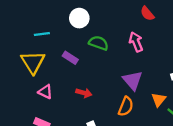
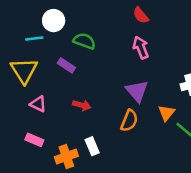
red semicircle: (147, 14) -> (141, 15), moved
white circle: (79, 18) -> (54, 21), moved
green semicircle: (99, 43) -> (84, 41), moved

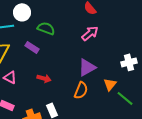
pink arrow: (141, 47) -> (90, 33), turned 72
purple triangle: (137, 91) -> (87, 67), turned 42

